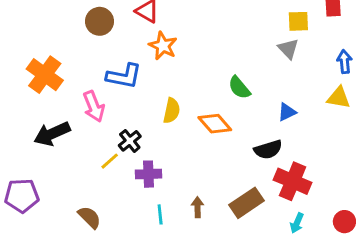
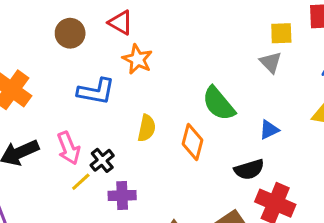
green semicircle: (239, 88) -> (219, 104), size x1.4
pink arrow: (94, 106) -> (69, 148), moved
orange diamond: (215, 124) -> (193, 142), turned 56

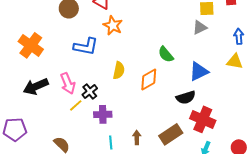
gray triangle: (271, 62) -> (200, 27), turned 49
green semicircle: (219, 104) -> (166, 54), size x0.7
blue triangle: (269, 130) -> (199, 71), size x1.5
orange diamond: (193, 142) -> (149, 79), turned 45

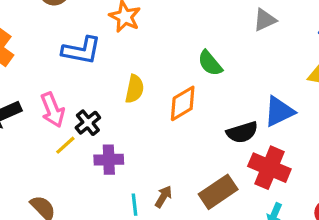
blue triangle: (199, 71) -> (279, 111), moved
brown arrow: (137, 137) -> (163, 197), turned 32
cyan line: (111, 142) -> (134, 205), moved

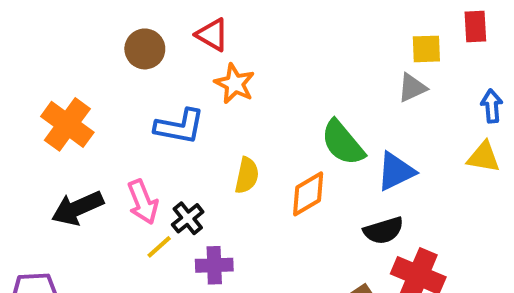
green semicircle: (210, 63) -> (343, 143), size x1.4
blue triangle: (279, 111) -> (396, 171), moved

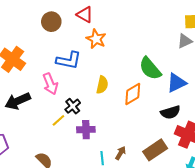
pink arrow: (143, 202) -> (50, 84), moved

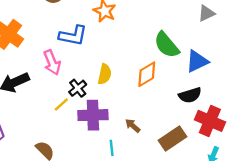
yellow semicircle: (102, 85) -> (105, 74), moved
purple cross: (86, 130) -> (93, 115), size x1.4
brown arrow: (121, 153) -> (133, 126), moved, turned -80

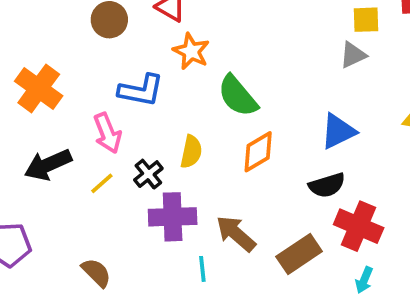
green semicircle: (167, 45) -> (238, 96), moved
yellow line: (61, 105) -> (102, 183), moved
brown arrow: (133, 126) -> (236, 234), size x1.6

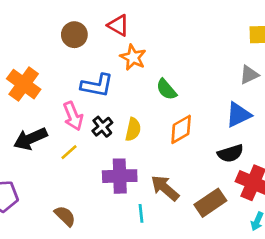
gray triangle: (353, 55) -> (249, 75), moved
green semicircle: (238, 96) -> (166, 89), size x0.7
black cross: (148, 174) -> (102, 127), moved

